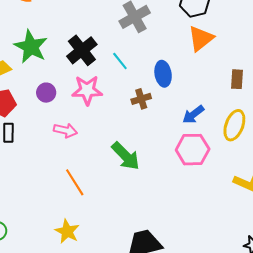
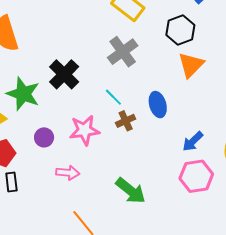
black cross: (82, 50) -> (64, 74), moved
brown cross: (141, 99) -> (126, 121), moved

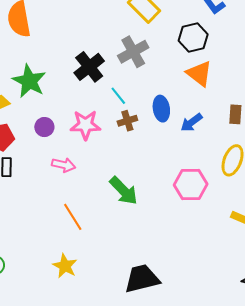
orange triangle: (191, 65) -> (199, 73), turned -44
black cross: (64, 74) -> (89, 67), moved
blue arrow: (193, 141) -> (191, 122), moved

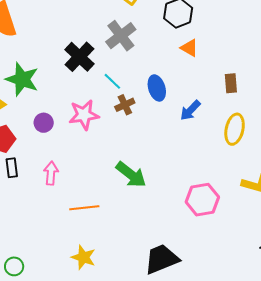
orange triangle: (199, 73) -> (189, 48), size x0.7
blue arrow: (191, 122) -> (190, 110), moved
pink arrow: (64, 165) -> (51, 173), moved, turned -90
pink hexagon: (191, 184) -> (202, 200), moved
orange line: (73, 217) -> (84, 208), turned -56

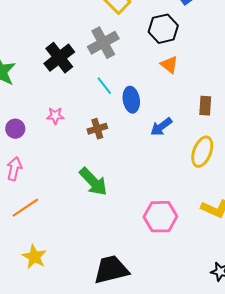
cyan line: (112, 81) -> (104, 86), moved
brown cross: (125, 105) -> (97, 129), moved
pink star: (84, 115) -> (55, 116), size x0.6
purple circle: (44, 123) -> (15, 129), moved
orange line: (84, 208) -> (25, 208), moved, turned -36

